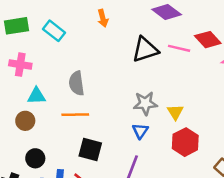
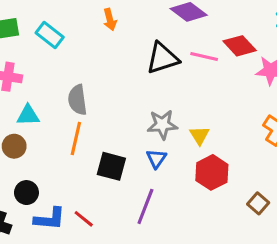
orange line: (75, 115) -> (76, 138), turned -76
black square: (90, 150) -> (111, 166), moved

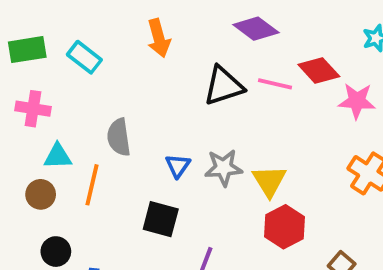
orange arrow: (110, 20) -> (159, 38), size x1.4
yellow triangle: (199, 135) -> (269, 181), size x1.4
orange line: (76, 138) -> (92, 185), moved
blue triangle: (156, 159) -> (178, 166), moved

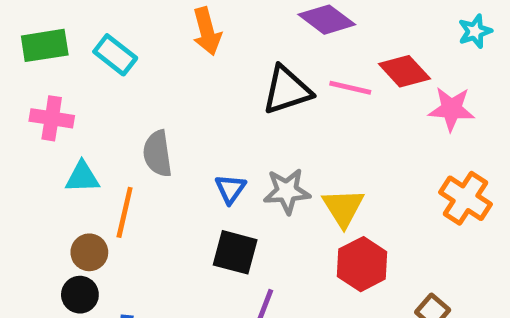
brown circle: (41, 194) -> (89, 252), moved
black square: (161, 219) -> (235, 252), moved

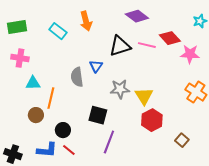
cyan rectangle: (115, 55) -> (58, 31), moved
gray semicircle: (158, 154) -> (77, 77), moved
blue triangle: (230, 189) -> (96, 66), moved
black circle: (80, 295) -> (63, 130), moved

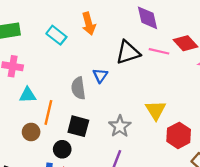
purple diamond: (137, 16) -> (147, 18), turned 40
gray star: (120, 89) -> (120, 126), moved, turned -30
black square: (98, 115) -> (78, 126), moved
red hexagon: (152, 120) -> (179, 135), moved

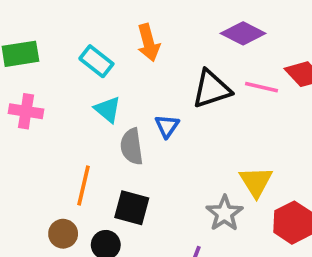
purple diamond: (147, 18) -> (243, 33), turned -50
cyan triangle: (28, 95) -> (108, 109), moved, turned 42
gray star: (120, 126) -> (224, 213), moved
brown circle: (31, 132) -> (63, 234), moved

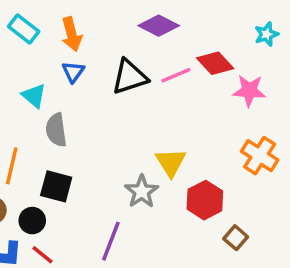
cyan rectangle: (96, 61) -> (24, 29), moved
pink line: (262, 87) -> (176, 75), turned -36
blue triangle: (167, 126) -> (73, 72), moved

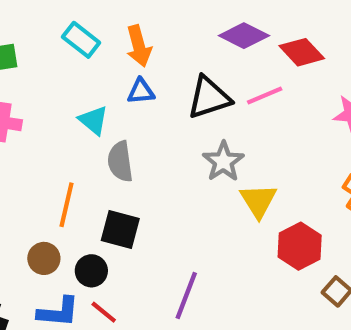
red diamond: (215, 63) -> (302, 52), moved
blue triangle: (73, 72) -> (141, 91), turned 50
gray star: (142, 192) -> (223, 161), moved

